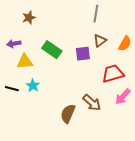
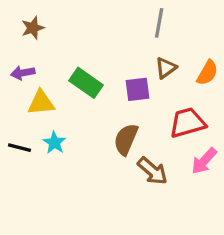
brown star: (29, 18) -> (33, 28), moved
brown semicircle: (68, 114) -> (126, 139), moved

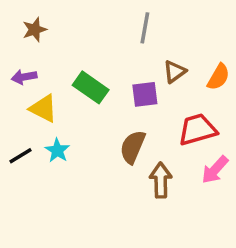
gray line: (159, 23) -> (145, 28), moved
yellow triangle: (41, 103) -> (43, 108), turned 32
black line: (19, 148) -> (21, 156), turned -45
brown arrow: (152, 171) -> (161, 180), turned -132

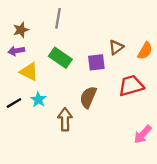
gray line: (145, 28) -> (58, 18), moved
brown star: (35, 30) -> (21, 30), moved
pink arrow: (215, 170) -> (143, 134), moved
brown arrow: (161, 180) -> (65, 119), moved

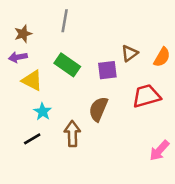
black line: (14, 103) -> (32, 139), moved

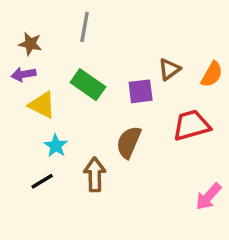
brown star: (23, 34) -> (30, 44), turned 30

